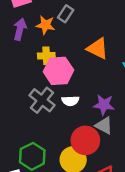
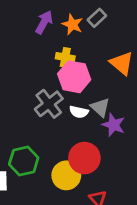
gray triangle: (104, 126) -> (100, 107), moved

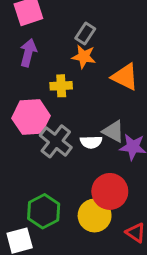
orange star: (72, 24) -> (84, 57), moved
pink hexagon: (74, 77) -> (31, 117), moved

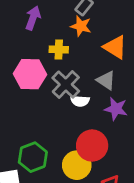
gray triangle: (113, 131) -> (106, 80), moved
gray cross: (56, 141) -> (66, 85), moved

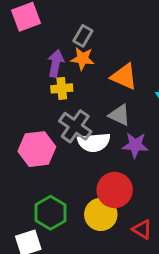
purple arrow: (33, 18) -> (56, 63), moved
pink hexagon: (30, 74) -> (37, 149), moved
white semicircle: (80, 101) -> (94, 142), size x1.5

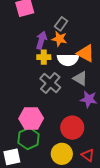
white semicircle: (94, 142) -> (68, 60), moved
pink hexagon: (37, 149) -> (31, 118), moved
yellow circle: (101, 214) -> (62, 154), moved

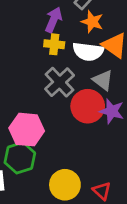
orange star: (59, 39) -> (92, 22), moved
red circle: (72, 128) -> (88, 106), moved

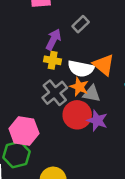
orange star: (92, 22) -> (79, 87), moved
gray triangle: (103, 80) -> (92, 94), turned -30

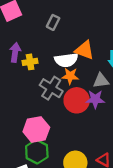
purple arrow: (53, 39) -> (15, 52), moved
yellow cross: (53, 60) -> (30, 62), moved
gray triangle: (92, 94) -> (101, 81), moved

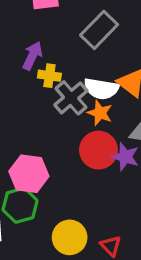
gray rectangle: (53, 22) -> (99, 30), size x1.6
gray cross: (51, 88) -> (71, 98), moved

